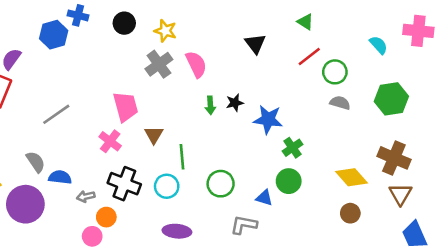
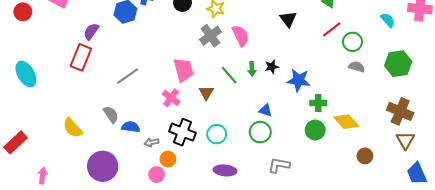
green cross: (293, 148) -> (318, 103), turned 35
green line: (182, 157) -> (229, 75), moved, turned -36
yellow diamond: (352, 177) -> (346, 122), moved
blue triangle: (264, 198) -> (265, 110), moved
purple circle: (25, 204) -> (103, 166), moved

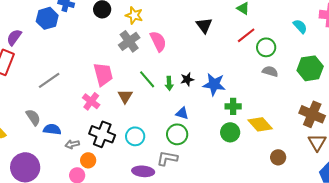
black star: (272, 67) -> (187, 79), moved
green arrow: (252, 69) -> (169, 83), moved
gray L-shape: (279, 165) -> (167, 158), moved

